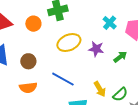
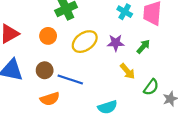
orange circle: (33, 24) -> (48, 36), moved
blue line: (63, 79) -> (70, 79), moved
yellow arrow: (100, 89) -> (127, 71), moved

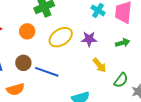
green arrow: (143, 47) -> (123, 43), moved, turned 32
orange semicircle: (50, 99) -> (15, 89), moved

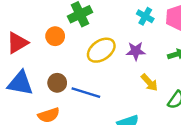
orange circle: (27, 31) -> (55, 36), moved

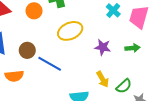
purple star: (136, 51) -> (103, 47), moved
yellow arrow: (149, 82) -> (103, 79), moved

